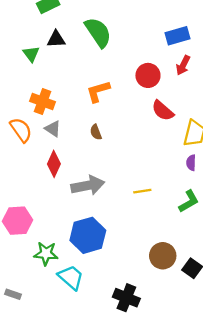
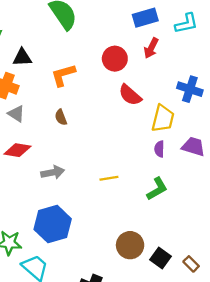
black triangle: (56, 39) -> (22, 57), moved
red diamond: (54, 164) -> (17, 150), turned 75
gray arrow: (88, 185) -> (53, 172), size x0.7

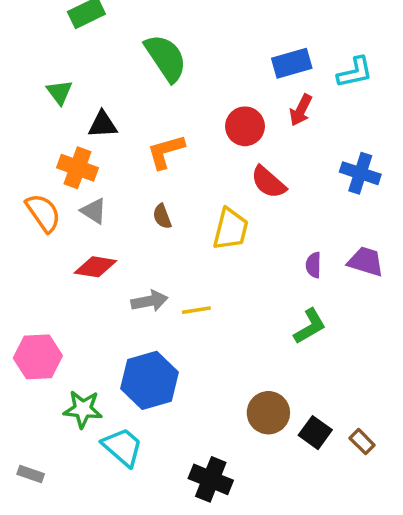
yellow trapezoid: (163, 118) -> (231, 229), moved
yellow line: (109, 178) -> (196, 310), moved

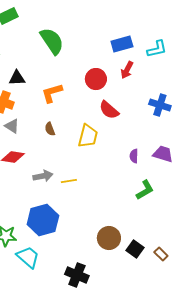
green L-shape: (310, 326) -> (145, 190), moved

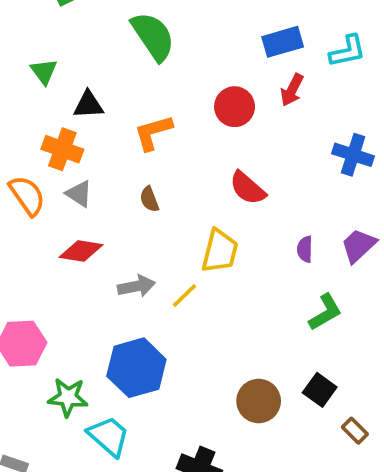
red semicircle: (109, 110) -> (247, 188), moved
yellow trapezoid: (88, 136) -> (220, 251), moved
purple trapezoid: (163, 154) -> (359, 245), turned -60
yellow line: (69, 181) -> (185, 295), turned -35
black square: (135, 249) -> (320, 390), moved

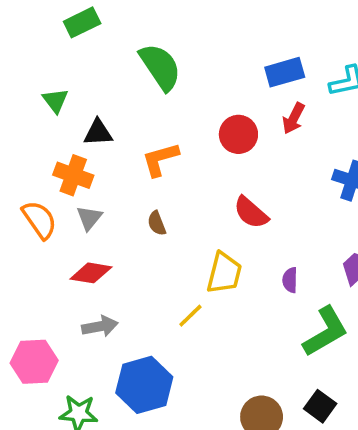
gray triangle: (79, 194) -> (89, 218), turned 36
purple semicircle: (305, 249) -> (290, 280), moved
gray arrow: (136, 286) -> (100, 326), moved
green L-shape: (325, 312) -> (326, 332), size x1.4

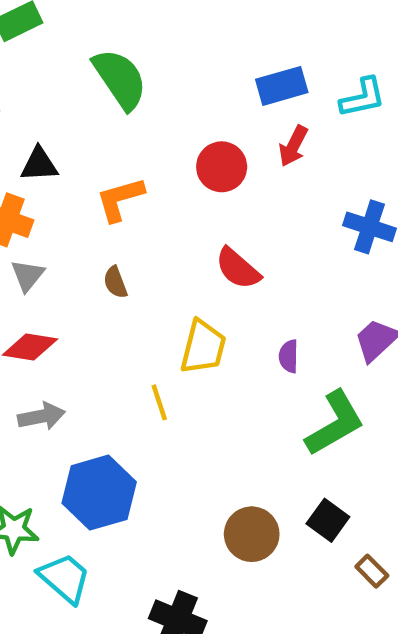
yellow line: (190, 316) -> (159, 402), turned -64

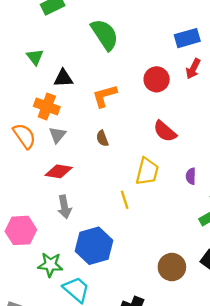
gray arrow: (41, 416) -> (64, 207), turned 90

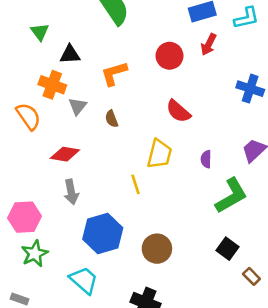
gray triangle: (57, 135) -> (78, 106), moved
green star: (50, 265) -> (35, 254), moved, turned -30
brown circle: (172, 267) -> (157, 249), moved

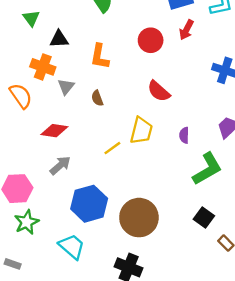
orange L-shape: (114, 73) -> (100, 56), turned -64
yellow line: (135, 184) -> (112, 148), moved, turned 72
gray arrow: (71, 192) -> (60, 165), turned -120
brown circle: (157, 249) -> (139, 218), size x1.4

